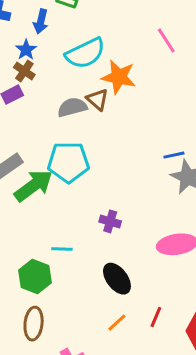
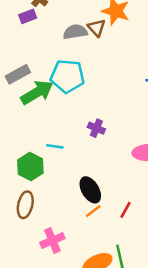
black ellipse: (117, 279) -> (90, 190), moved

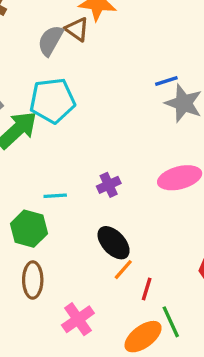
gray semicircle: (75, 32) -> (50, 40), turned -40
purple cross: (96, 128) -> (109, 185), moved, turned -35
red line: (125, 210) -> (147, 289), moved

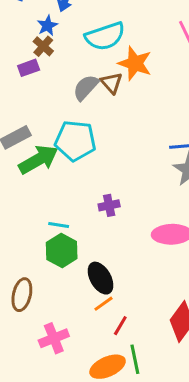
purple cross: (109, 185) -> (109, 205), moved
green hexagon: (29, 229) -> (62, 251), moved

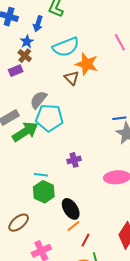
gray semicircle: (86, 87) -> (38, 100), moved
brown ellipse: (22, 295) -> (19, 223), turned 40

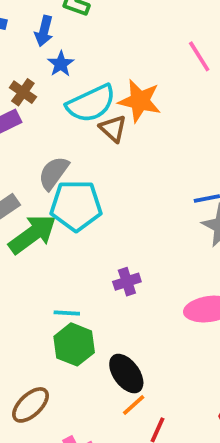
blue star: (27, 42) -> (61, 64), moved
cyan semicircle: (66, 47) -> (91, 103), moved

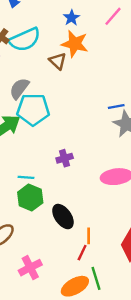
pink line: (199, 56) -> (113, 16), turned 72
blue star: (61, 64) -> (71, 18), moved
cyan semicircle: (91, 103) -> (25, 40), moved
orange line: (134, 405) -> (89, 236), moved, turned -49

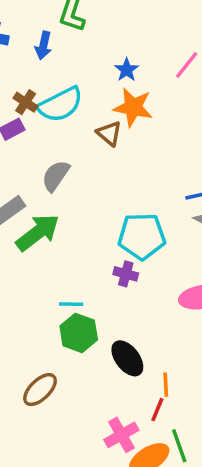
cyan pentagon: (33, 109) -> (142, 236), moved
purple cross: (65, 158) -> (126, 274), turned 35
pink cross: (30, 268) -> (121, 435), moved

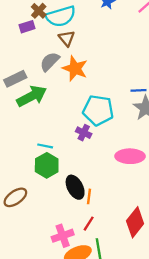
orange star: (133, 107) -> (75, 69), moved
brown triangle: (109, 133) -> (67, 38), moved
orange line: (166, 385) -> (89, 196), moved

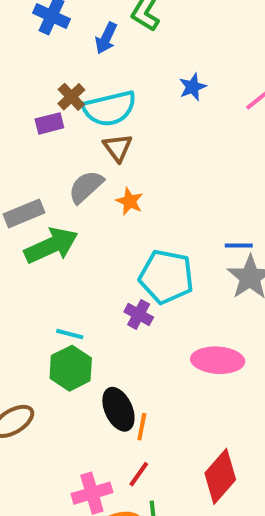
orange star: (75, 69) -> (130, 201), size x0.6

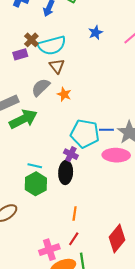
blue line: (239, 246) -> (106, 130), moved
pink ellipse: (218, 360) -> (116, 155), moved
black ellipse: (118, 409) -> (66, 172), moved, turned 30

